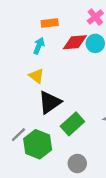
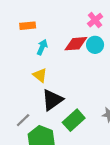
orange rectangle: (50, 23) -> (28, 26), moved
gray line: (18, 135) -> (23, 120), moved

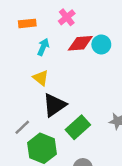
pink cross: (95, 20) -> (67, 17), moved

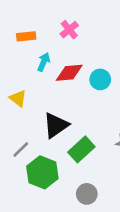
red diamond: (80, 43) -> (69, 73), moved
cyan circle: (101, 44) -> (100, 79), moved
yellow triangle: (41, 78) -> (18, 98), moved

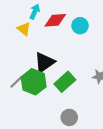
yellow triangle: (18, 98) -> (24, 29), moved
green hexagon: (42, 172) -> (34, 82), moved

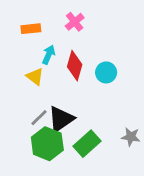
red diamond: (55, 20) -> (75, 66), turned -70
gray line: (16, 82) -> (39, 118), moved

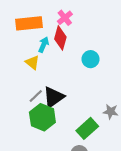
orange rectangle: (31, 29) -> (29, 23), size x1.6
red diamond: (75, 66) -> (60, 38), moved
green rectangle: (87, 144) -> (87, 128), moved

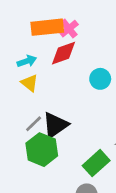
orange rectangle: (29, 23) -> (47, 27), moved
red diamond: (60, 38) -> (63, 53), turned 55
cyan arrow: (44, 45) -> (27, 61), moved, turned 48

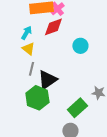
cyan arrow: (27, 61) -> (26, 33), turned -40
gray line: (34, 124) -> (31, 69), moved, turned -32

